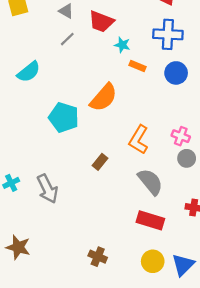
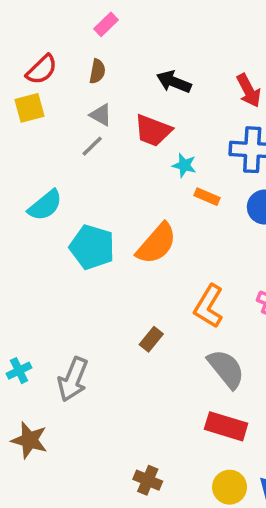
gray line: (67, 39) -> (92, 146), moved
cyan pentagon: (64, 117) -> (92, 247), moved
gray arrow: (47, 189) -> (73, 379), turned 48
brown star: (18, 247) -> (29, 440), moved

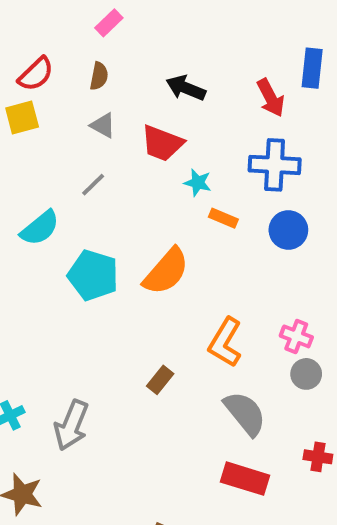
gray line: (92, 146) -> (93, 185), moved

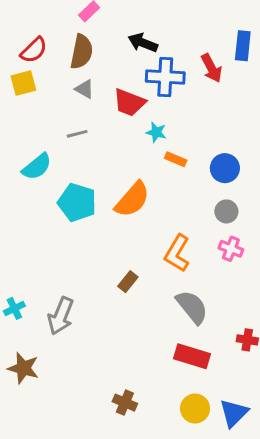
brown semicircle: (99, 76) -> (82, 52), size x1.6
black arrow: (186, 88) -> (143, 43), moved
blue cross: (275, 165) -> (165, 77), moved
gray line: (93, 185) -> (77, 134), turned 30
gray circle: (306, 374) -> (226, 211), moved

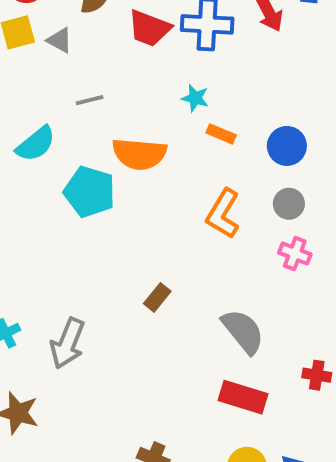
gray triangle: (85, 89) -> (60, 40), moved
red trapezoid: (129, 102) -> (149, 28), moved
orange semicircle: (132, 199) -> (139, 154), moved, turned 54
orange L-shape: (177, 253) -> (223, 214), moved

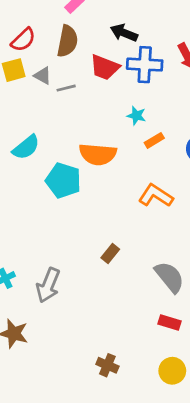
gray line: (90, 100) -> (66, 88), moved
orange rectangle: (221, 134) -> (154, 140), turned -54
orange L-shape: (223, 214) -> (156, 196), turned 92
red rectangle: (243, 397) -> (170, 322), size x0.7

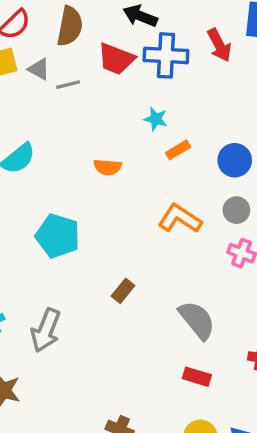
orange semicircle: (98, 154) -> (108, 167), size x0.6
cyan pentagon: (63, 180) -> (58, 236), moved

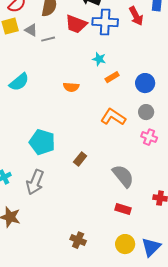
cyan pentagon: (58, 236) -> (42, 142), moved

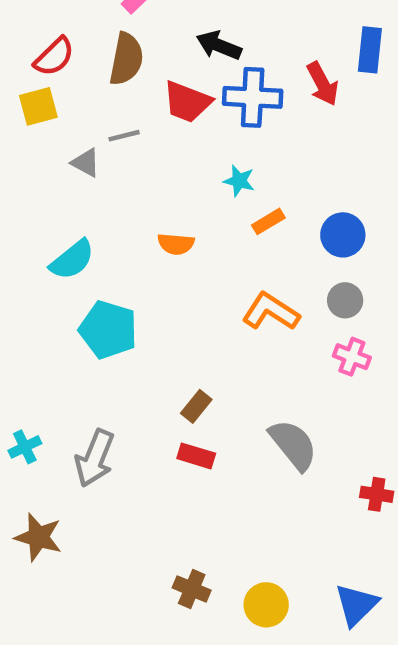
gray triangle: (31, 30) -> (86, 163), moved
cyan semicircle: (19, 82) -> (72, 260), moved
cyan pentagon: (42, 142) -> (108, 330), moved
red rectangle: (123, 209) -> (196, 456), moved
yellow circle: (125, 244) -> (266, 605), moved

